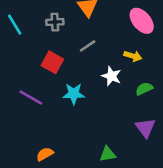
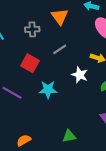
green triangle: (108, 154) -> (69, 136), moved

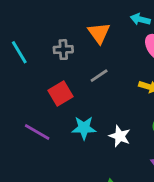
red square: (30, 63) -> (61, 94), turned 30
white star: (80, 75) -> (120, 136), moved

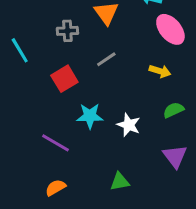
cyan line: (19, 52) -> (20, 50), moved
purple line: (37, 132) -> (56, 143), moved

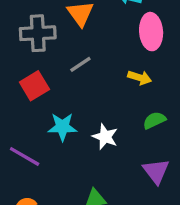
pink ellipse: (170, 29) -> (151, 32), turned 36
gray cross: (67, 31) -> (38, 33), size x1.5

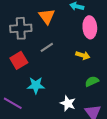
white star: (105, 137) -> (68, 103), moved

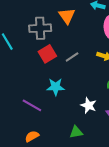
gray line: (47, 47) -> (72, 57), moved
red square: (19, 60) -> (47, 54), moved

